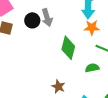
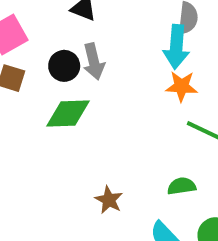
green diamond: (68, 48) -> (68, 113), moved, turned 70
green semicircle: (92, 68) -> (182, 186), moved

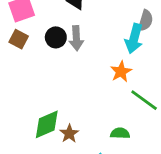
orange star: (182, 86) -> (121, 72), moved, turned 30
green diamond: (68, 113) -> (47, 124), moved, turned -32

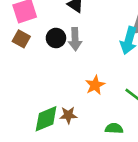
orange star: (121, 72) -> (95, 85), moved
brown star: (69, 134) -> (68, 115), moved, turned 30

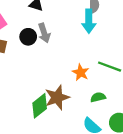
orange star: (95, 85) -> (81, 72), moved
brown star: (68, 115) -> (57, 97), size x1.6

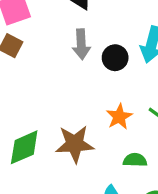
black circle: (28, 37) -> (115, 58), moved
green diamond: (40, 106) -> (24, 147), moved

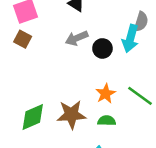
gray arrow: (81, 44) -> (77, 38), turned 70
green semicircle: (135, 160) -> (107, 121), moved

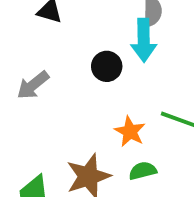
gray arrow: (77, 38) -> (33, 85), moved

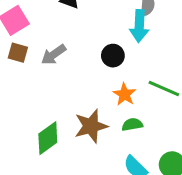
black circle: (107, 66) -> (113, 56), moved

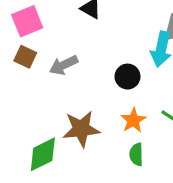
green semicircle: (132, 125) -> (136, 154), turned -90
brown star: (91, 126) -> (81, 129), moved

